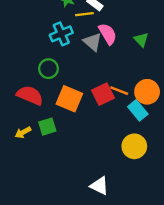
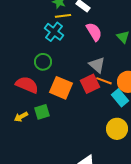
yellow line: (84, 14) -> (63, 16), moved
cyan cross: (61, 34) -> (54, 32), turned -30
gray triangle: (93, 42) -> (97, 65), moved

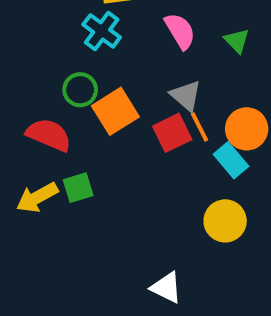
orange line: (104, 81) -> (200, 127), turned 42
orange square: (61, 88) -> (115, 111), moved, turned 35
yellow arrow: (21, 117) -> (37, 197), size x1.5

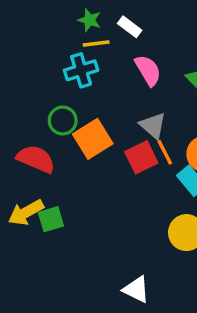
cyan cross: (102, 31) -> (81, 70), turned 36
green square: (78, 188) -> (51, 219), moved

